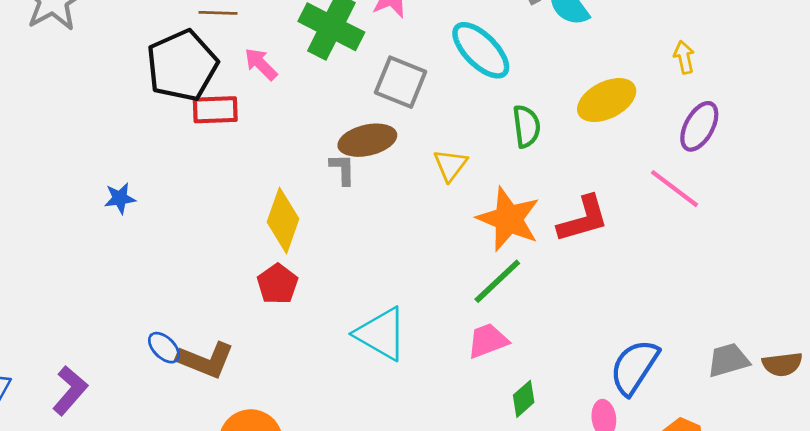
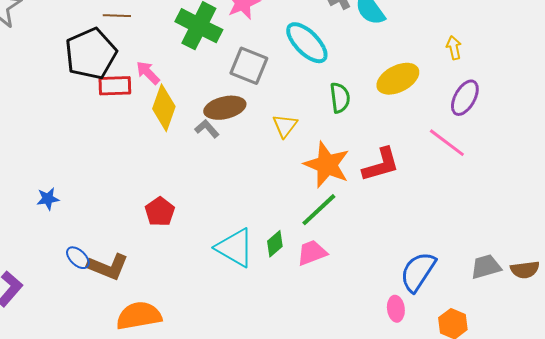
pink arrow: (261, 64) -> (148, 73), moved
gray L-shape: (342, 169) -> (207, 129), turned -40
blue star: (120, 198) -> (48, 199), moved
yellow diamond: (283, 220) -> (164, 108), moved
green diamond: (524, 399) -> (275, 244), moved

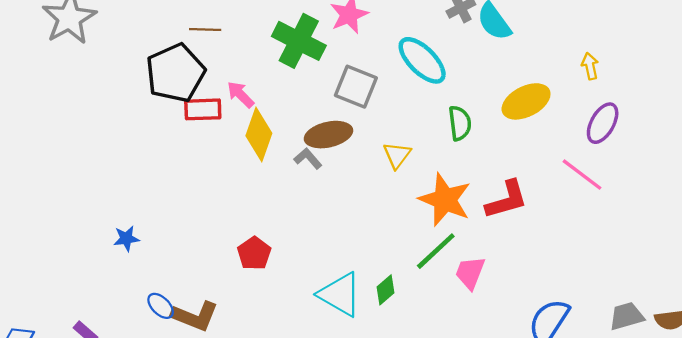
pink trapezoid: (312, 253) -> (470, 273), moved, turned -48

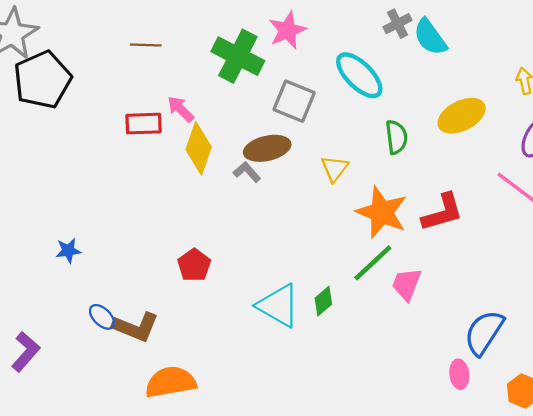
black pentagon: (175, 73) -> (42, 80), moved

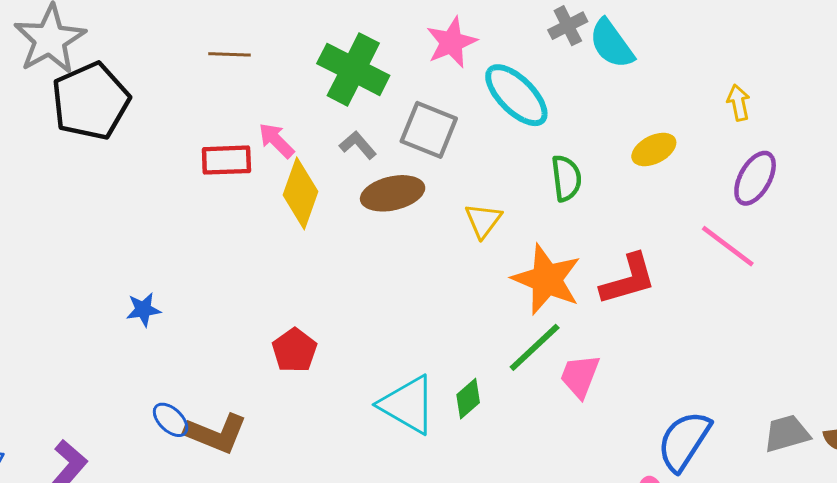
pink star: (287, 30) -> (451, 42), moved
yellow ellipse: (462, 116) -> (654, 150), size x0.7
gray L-shape: (247, 172) -> (358, 145), moved
blue star: (68, 251) -> (143, 310), moved

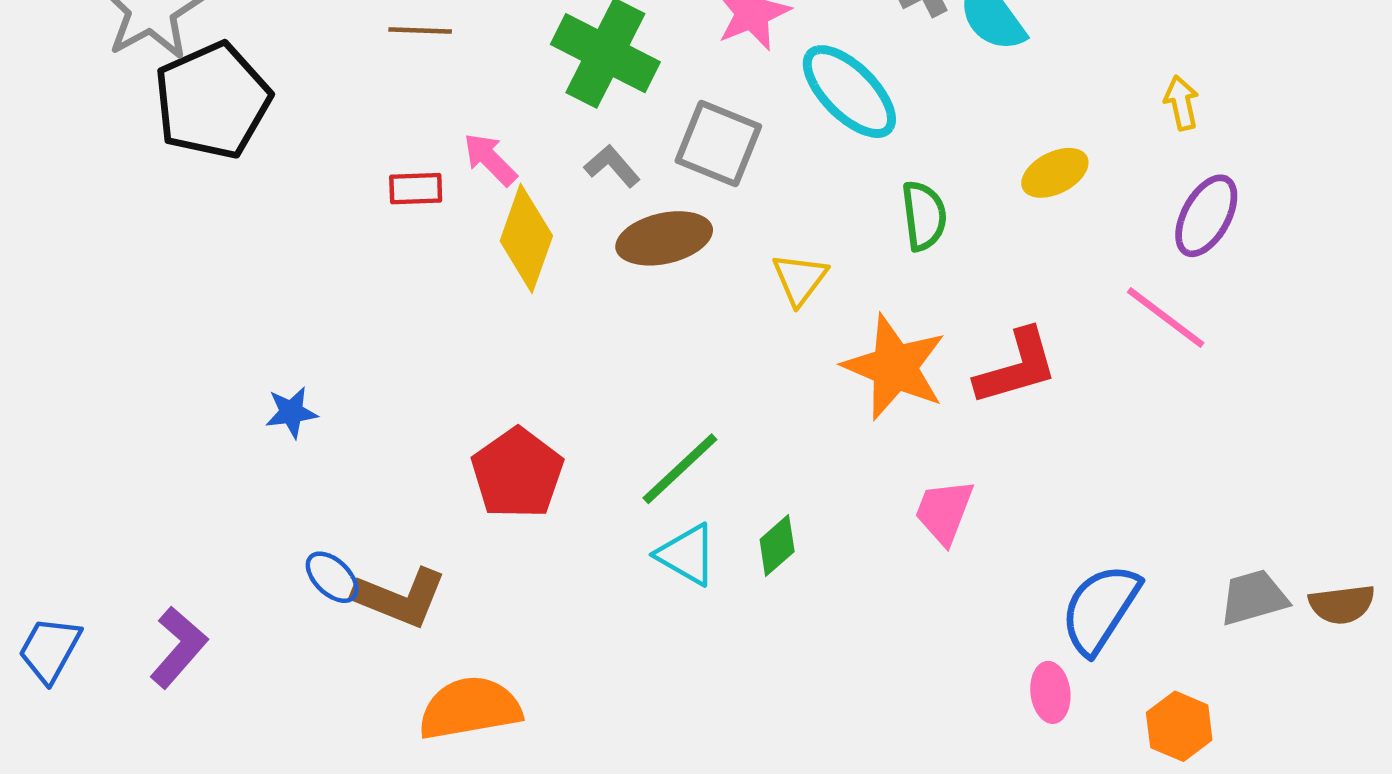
red rectangle: (226, 160) -> (416, 189), size x0.7
green line: (535, 347) -> (680, 469), moved
red pentagon: (294, 350) -> (517, 473), size x1.4
cyan triangle: (408, 405) -> (687, 555), size x0.7

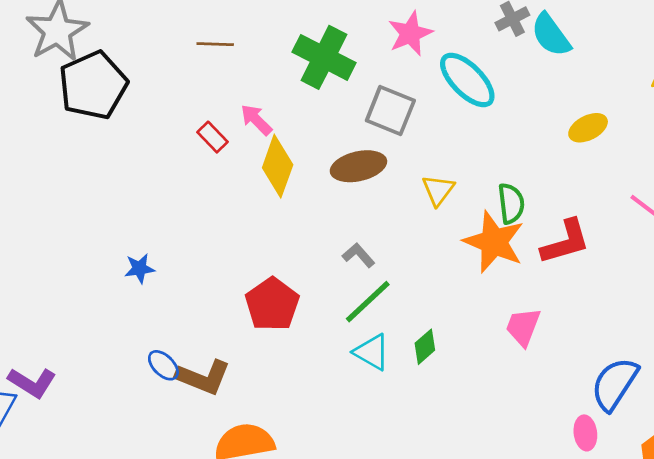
gray L-shape: (612, 166) -> (358, 255), moved
red rectangle: (416, 189) -> (213, 137), turned 48
green semicircle: (924, 216) -> (511, 203), moved
purple L-shape: (178, 647) -> (32, 383), moved, turned 81

